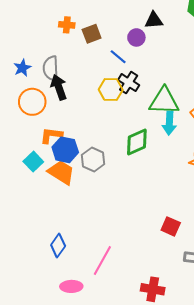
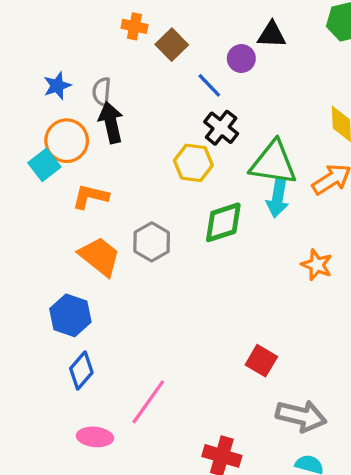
brown square: (92, 34) -> (172, 45), turned -30
gray semicircle: (51, 68) -> (102, 92), size x0.7
yellow hexagon: (111, 90) -> (193, 163), moved
blue hexagon: (65, 150) -> (70, 315), moved
cyan square: (33, 162) -> (44, 165), moved

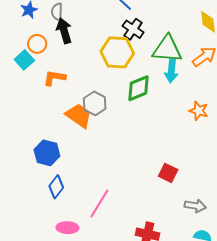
orange circle: (67, 141) -> (37, 44), size x0.7
yellow hexagon: (193, 163) -> (117, 52), size x1.4
orange trapezoid: (100, 256) -> (79, 116), moved
gray arrow: (301, 416) -> (195, 206), size x0.7

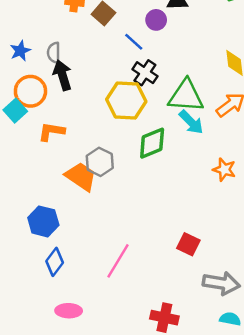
orange circle: (37, 44) -> (30, 91), size x1.4
cyan arrow: (171, 71) -> (191, 122), turned -50
pink line: (99, 203) -> (118, 261), moved
gray arrow: (195, 206) -> (221, 283), size x1.4

